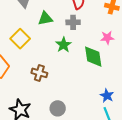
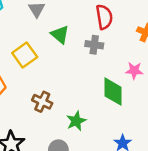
green triangle: (45, 18) -> (60, 35), turned 42
green star: (63, 45) -> (76, 121), moved

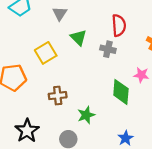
brown cross: (42, 102) -> (58, 96), turned -36

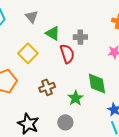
red semicircle: (119, 25) -> (67, 54), moved
green diamond: (121, 92) -> (97, 83), moved

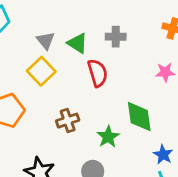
gray triangle: (32, 17) -> (46, 41), moved
gray cross: (80, 37) -> (116, 37), moved

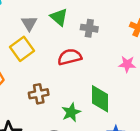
green triangle: (77, 43) -> (59, 17), moved
red semicircle: (98, 73) -> (70, 57), turned -95

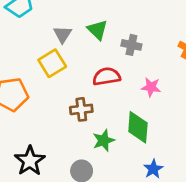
pink star: (127, 64) -> (151, 87), moved
brown cross: (39, 94) -> (81, 109), moved

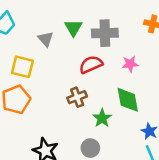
green triangle: (97, 30) -> (73, 28), turned 30
gray cross: (131, 45) -> (105, 33), size x1.5
yellow square: (52, 63) -> (22, 67), moved, turned -30

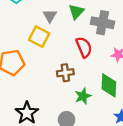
red semicircle: (91, 65) -> (84, 47), turned 78
yellow square: (22, 67) -> (39, 37), moved

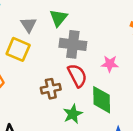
gray cross: (102, 23) -> (73, 44), moved
red semicircle: (84, 47) -> (77, 76), moved

